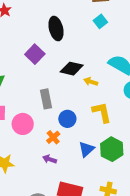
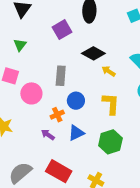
blue triangle: (86, 149) -> (76, 133), moved

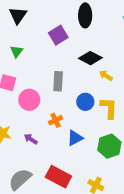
blue circle: (76, 101) -> (85, 102), moved
purple arrow: (48, 135) -> (31, 139), moved

